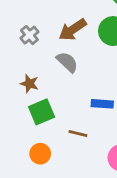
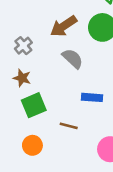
gray cross: (29, 35) -> (23, 46), moved
gray semicircle: (67, 62) -> (73, 59), moved

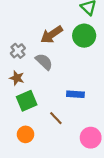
gray semicircle: (73, 59) -> (44, 62), moved
brown line: (69, 126) -> (56, 118), turned 32

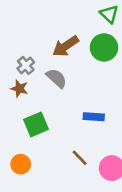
brown star: (17, 78) -> (19, 89), moved
brown line: (56, 118) -> (80, 158), moved
orange circle: (26, 134) -> (21, 164), moved

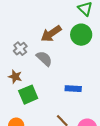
brown star: (19, 89) -> (15, 77), moved

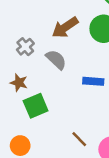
blue rectangle: (73, 89) -> (93, 81), moved

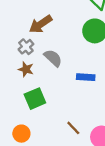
brown arrow: (65, 27) -> (41, 24), moved
brown star: (19, 83) -> (26, 69), moved

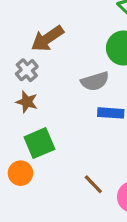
gray semicircle: (53, 58) -> (95, 81), moved, turned 120
orange circle: (21, 134) -> (20, 173), moved

